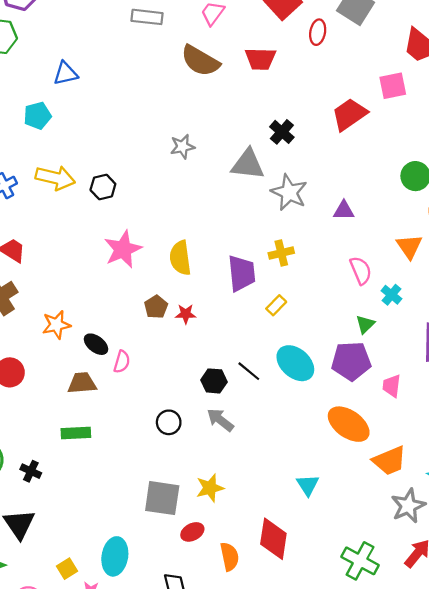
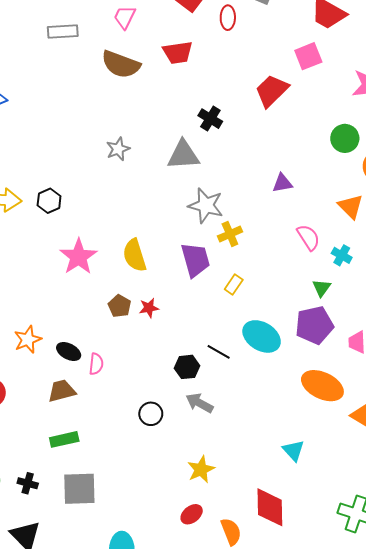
gray star: (289, 192) -> (206, 205), moved
gray square: (162, 498) -> (79, 489), moved

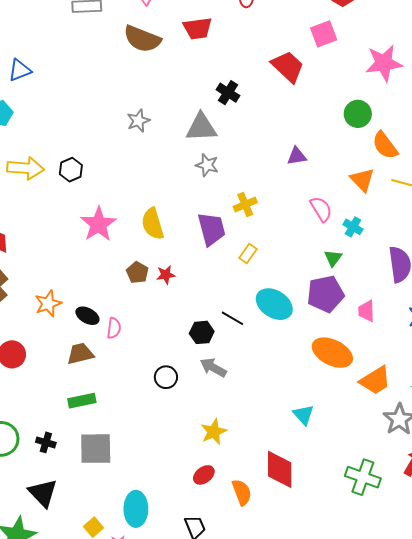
red trapezoid: (272, 91) -> (288, 67), turned 87
gray star: (206, 205) -> (207, 165), moved, size x0.7

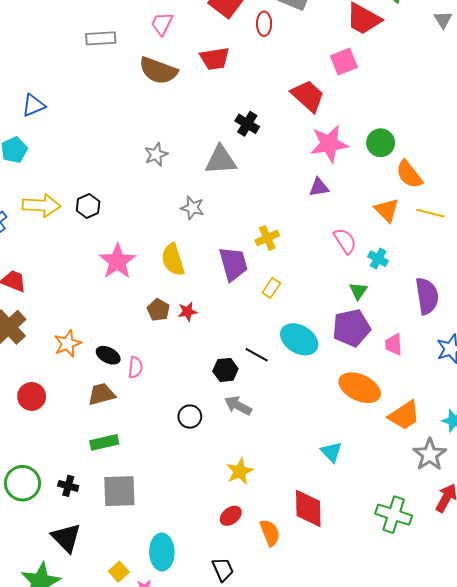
pink star: (384, 63) -> (329, 144), moved
gray star: (207, 165) -> (192, 208), moved

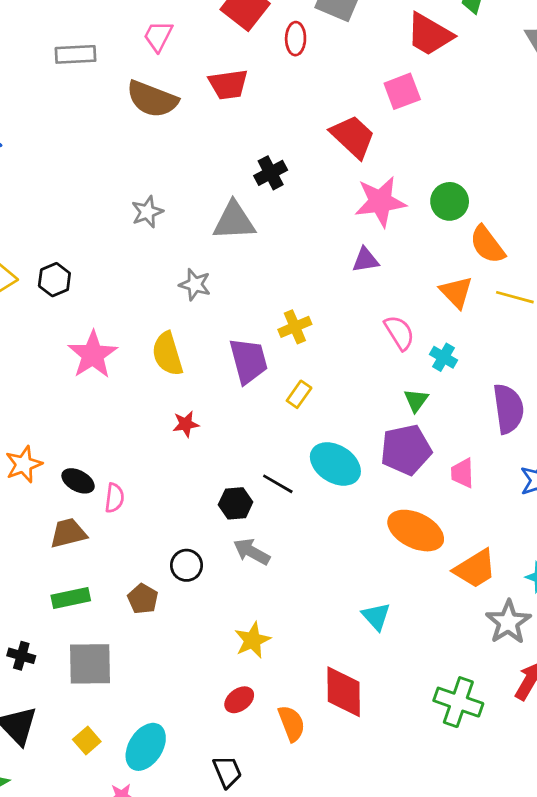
black cross: (247, 124) -> (271, 173), turned 30
brown pentagon: (158, 310) -> (143, 599), moved
cyan ellipse: (162, 552) -> (146, 747), turned 32
yellow square: (119, 572) -> (87, 740), moved

